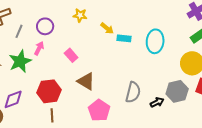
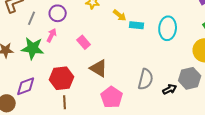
green star: (20, 61) -> (33, 48), turned 30

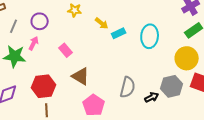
cyan rectangle: (137, 25) -> (119, 33), turned -32

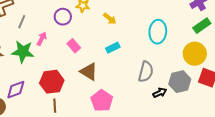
purple circle: (40, 21) -> (63, 17), moved
cyan rectangle: (119, 33) -> (113, 48), moved
gray semicircle: (128, 87) -> (146, 72), moved

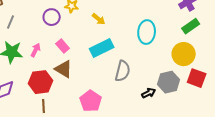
pink arrow: (42, 39) -> (36, 50), moved
cyan rectangle: (113, 48) -> (102, 48), size x1.6
brown triangle: (89, 72) -> (64, 69), moved
gray semicircle: (146, 72) -> (123, 71), moved

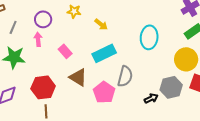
purple circle: (52, 17) -> (43, 19), moved
pink arrow: (36, 50) -> (38, 39), moved, turned -32
brown triangle: (64, 69) -> (78, 77), moved
pink pentagon: (91, 101) -> (104, 92), moved

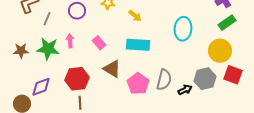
pink arrow: (38, 39) -> (70, 41), moved
cyan rectangle: (104, 53) -> (138, 45), turned 30
gray semicircle: (125, 76) -> (164, 80), moved

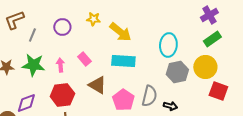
yellow arrow: (135, 16) -> (120, 32), size x1.6
pink arrow: (70, 41) -> (60, 65), moved
gray hexagon: (205, 79) -> (177, 72), moved
black arrow: (185, 90) -> (170, 106), turned 40

